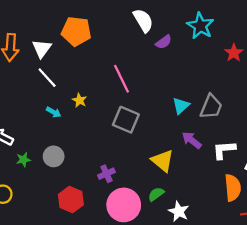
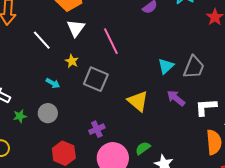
white triangle: (42, 48) -> (76, 28), moved
cyan arrow: (54, 112) -> (53, 83), moved
gray square: (126, 120) -> (96, 79), moved
yellow triangle: (163, 161) -> (138, 101), moved

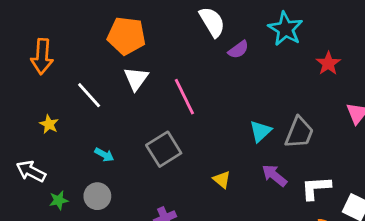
yellow star: (72, 61) -> (49, 124), moved
gray square: (96, 79) -> (164, 149), turned 35
yellow triangle: (138, 101) -> (222, 180), size x0.6

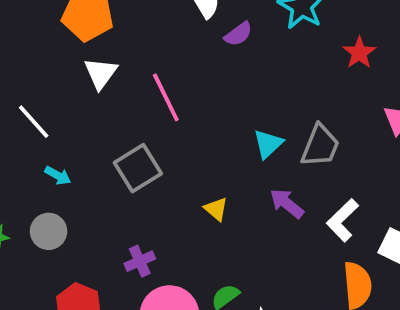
white line: (89, 95) -> (34, 122), moved
white L-shape: (316, 188) -> (343, 220), turned -40

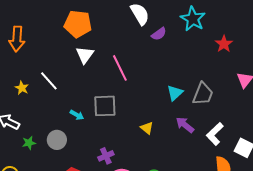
gray square: (138, 168) -> (105, 106), turned 30
cyan arrow: (58, 176) -> (77, 115), moved

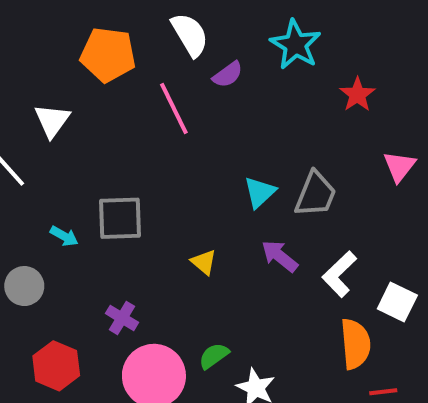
orange pentagon: (78, 24) -> (108, 55), moved
white triangle: (85, 55) -> (52, 120), moved
pink line: (120, 68) -> (174, 109), moved
purple cross: (106, 156) -> (122, 318), turned -35

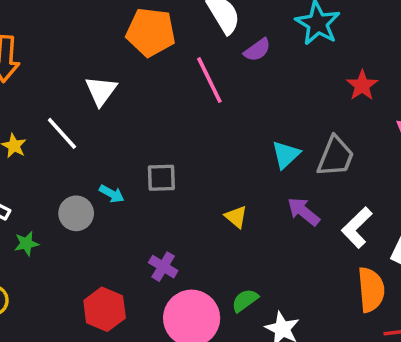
red star: (357, 95) -> (362, 85), moved
gray square: (120, 218) -> (161, 178), size x0.7
gray circle: (24, 286) -> (76, 213), moved

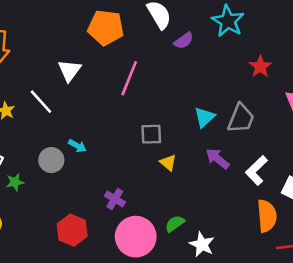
pink line: (209, 80) -> (129, 78), moved, turned 48
gray square: (161, 178) -> (151, 134), moved

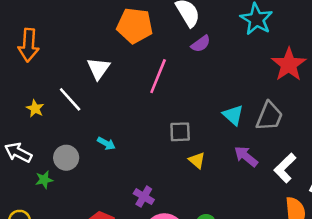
purple semicircle: (184, 41) -> (201, 44), moved
red star: (260, 67) -> (289, 64), size x1.5
cyan triangle: (205, 117) -> (233, 115), turned -35
gray circle: (51, 160) -> (66, 158), moved

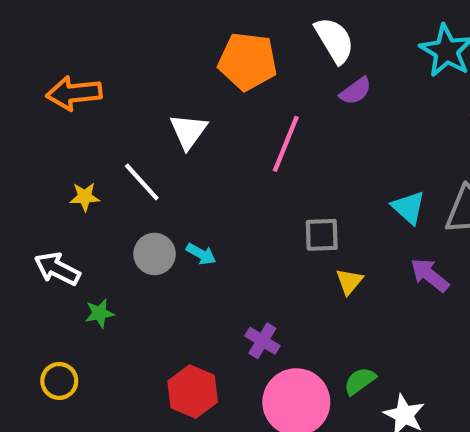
orange arrow: (29, 45) -> (74, 93), turned 80
yellow star: (35, 109) -> (85, 197), turned -30
gray circle: (66, 158) -> (155, 254), moved
yellow triangle: (197, 160) -> (349, 281), turned 30

